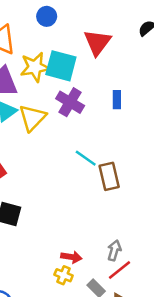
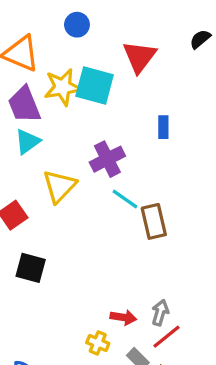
purple cross: (70, 102) -> (107, 159), moved, turned 32
yellow triangle: (32, 118) -> (59, 186), moved
red arrow: (71, 257) -> (123, 317), moved

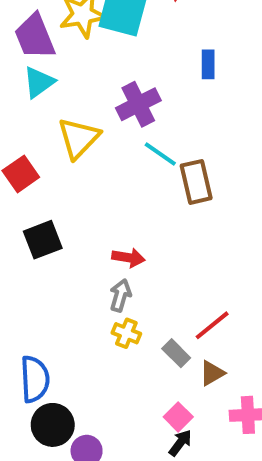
black square: (31, 268) -> (43, 240), turned -36
gray arrow: (160, 313) -> (120, 295), moved
red arrow: (123, 317) -> (128, 258), moved

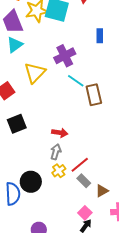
red line: (212, 325) -> (80, 165), moved
yellow cross: (126, 333) -> (59, 171), turned 32
black circle: (53, 425) -> (31, 182), moved

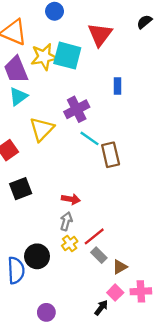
pink square: (85, 213) -> (115, 293), moved

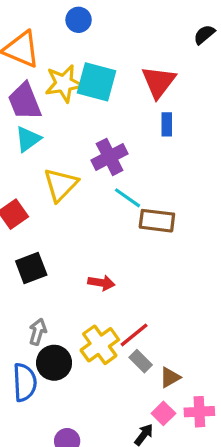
red triangle: (100, 35) -> (159, 82), moved
brown rectangle: (111, 155) -> (157, 221), turned -70
gray arrow: (66, 221) -> (38, 332), moved
yellow cross: (70, 244) -> (100, 345), size x1.6

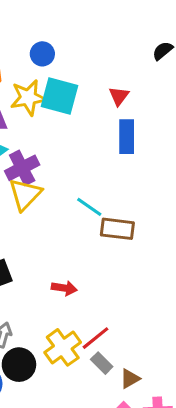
blue circle: (79, 20) -> (42, 54), moved
red triangle: (159, 82) -> (119, 96), size x0.6
blue rectangle: (167, 124) -> (127, 137), size x1.5
purple cross: (110, 157) -> (22, 168), moved

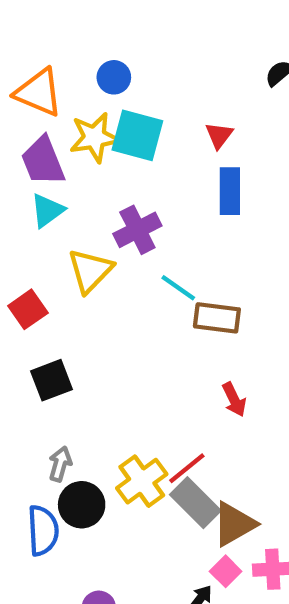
purple cross: (22, 168) -> (137, 230), moved
red arrow: (64, 288) -> (234, 399), moved, turned 55
gray rectangle: (102, 363) -> (195, 503), size x1.6
brown triangle: (130, 379) -> (234, 524), size x1.6

